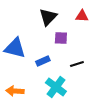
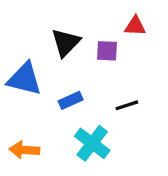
black triangle: (48, 17) -> (66, 43), moved
purple square: (61, 38) -> (107, 51), moved

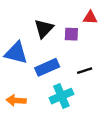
blue rectangle: (71, 100) -> (47, 67), size x1.5
cyan cross: (92, 143) -> (61, 96), turned 30

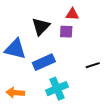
red triangle: (90, 18) -> (72, 14), moved
black line: (85, 71) -> (93, 65), moved

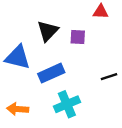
red triangle: (72, 14) -> (101, 12), moved

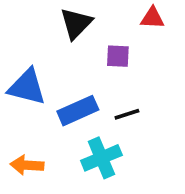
black triangle: (48, 31) -> (76, 23), moved
black line: (109, 77) -> (127, 114), moved

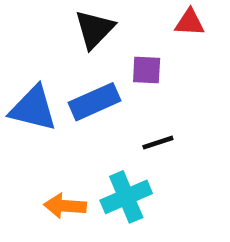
blue rectangle: (78, 111) -> (94, 102), moved
orange arrow: (27, 165) -> (65, 206), moved

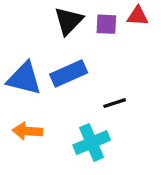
purple square: (147, 70) -> (106, 24), moved
orange arrow: (65, 206) -> (28, 131), moved

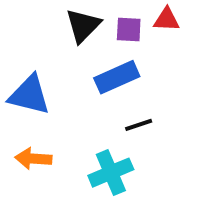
blue rectangle: (69, 74) -> (117, 77), moved

